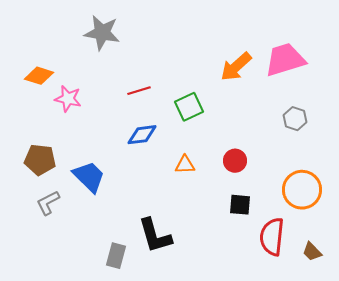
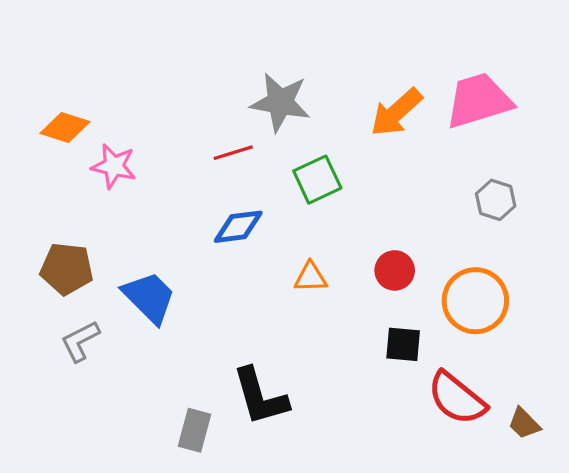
gray star: (102, 33) -> (280, 102), moved
orange circle: (302, 190) -> (475, 301), moved
red semicircle: (272, 237) -> (457, 398), turned -57

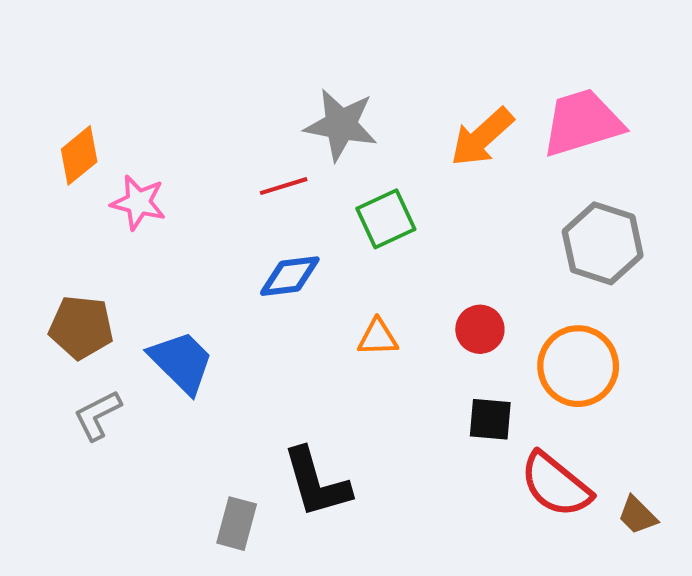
orange diamond: (65, 127) -> (79, 155), turned -57
gray hexagon: (496, 200) -> (603, 243), size x1.6

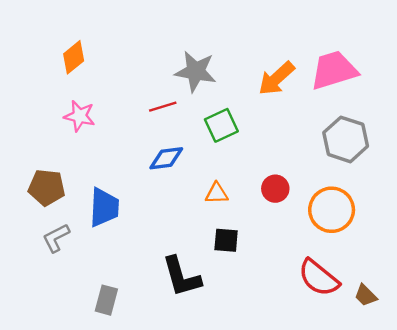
orange diamond: (79, 155) -> (74, 57), moved
blue trapezoid: (181, 362) -> (104, 207), turned 48
black square: (490, 419) -> (226, 240), moved
gray rectangle: (237, 524) -> (106, 300), moved

